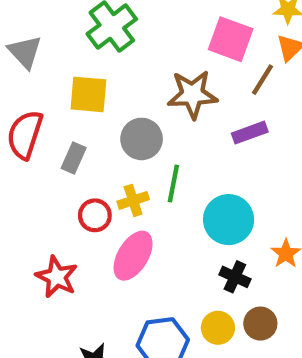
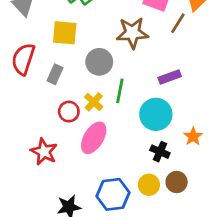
purple rectangle: (250, 133) -> (170, 77), moved
yellow cross: (133, 200) -> (94, 102), turned -30

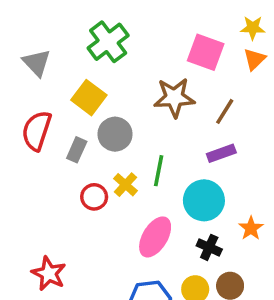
brown line: (178, 23) -> (225, 111), moved
yellow square: (65, 33) -> (89, 98), turned 32
gray circle: (99, 62) -> (115, 134), moved
pink ellipse: (94, 138) -> (155, 237), moved
red star: (44, 152) -> (49, 274), moved

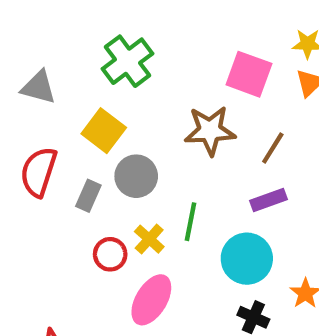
gray triangle: (37, 63) -> (39, 87), turned -32
pink ellipse: (155, 237) -> (151, 300), moved

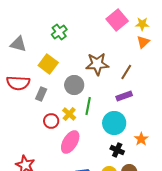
green cross: (127, 61) -> (59, 32), size x0.7
pink square: (249, 74) -> (117, 20), moved, turned 30
red semicircle: (39, 172) -> (18, 83), turned -105
gray circle: (136, 176) -> (74, 85), moved

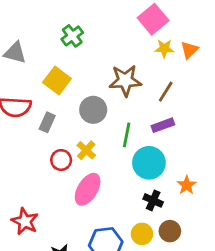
yellow star: (142, 24) -> (164, 48), moved
green line: (88, 106) -> (127, 135), moved

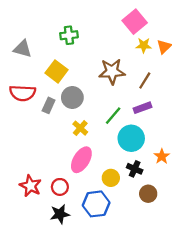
green cross: (72, 36) -> (69, 35), turned 30
gray circle: (93, 110) -> (72, 97), moved
green line: (127, 135) -> (113, 116), turned 30
red circle: (61, 160) -> (60, 187), moved
yellow circle: (142, 234) -> (111, 178), moved

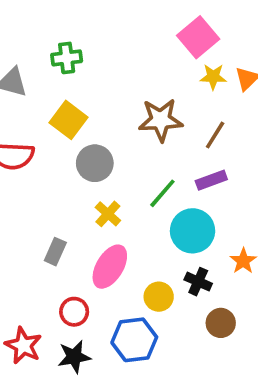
green cross: (69, 35) -> (67, 58), moved
gray rectangle: (49, 105) -> (55, 252), moved
red star: (30, 186) -> (23, 346), moved

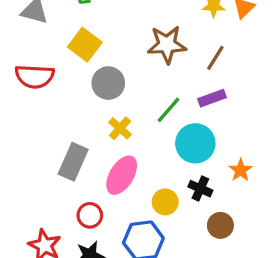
gray rectangle: (55, 252) -> (73, 162), size x1.5

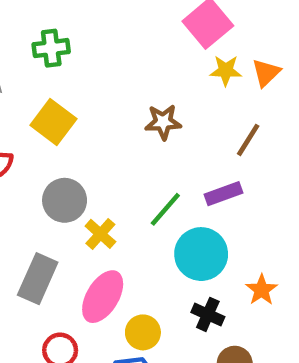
brown star: (167, 45) -> (163, 122), size x0.7
brown line: (215, 58) -> (248, 140), moved
gray circle: (108, 83) -> (65, 200), moved
yellow circle: (165, 202) -> (143, 332), moved

